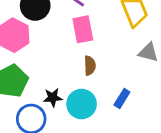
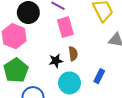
black star: (53, 97) -> (56, 61), moved

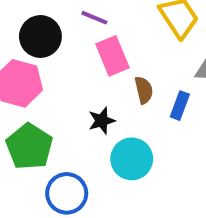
brown semicircle: (73, 54) -> (144, 90), moved
blue rectangle: (99, 76) -> (180, 106), moved

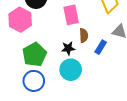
black star: (102, 121) -> (68, 48), moved
green pentagon: (29, 147) -> (34, 55), moved

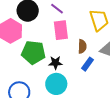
brown semicircle: (84, 35) -> (82, 46), moved
green pentagon: (34, 55) -> (33, 52), moved, turned 30

